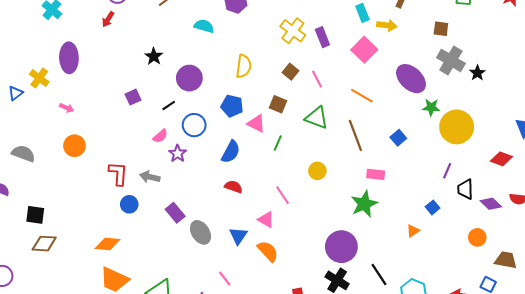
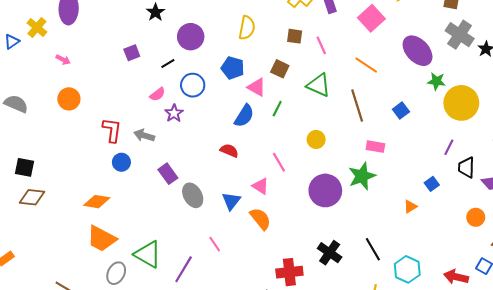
brown square: (291, 72) -> (295, 36), turned -35
blue semicircle: (231, 152) -> (244, 116), moved
purple circle: (341, 247) -> (325, 190), moved

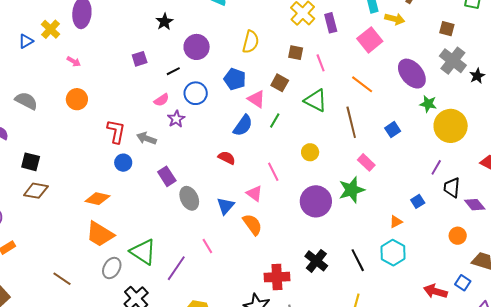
pink rectangle: (375, 147) -> (366, 162), turned 30
cyan hexagon: (407, 269) -> (393, 253), moved

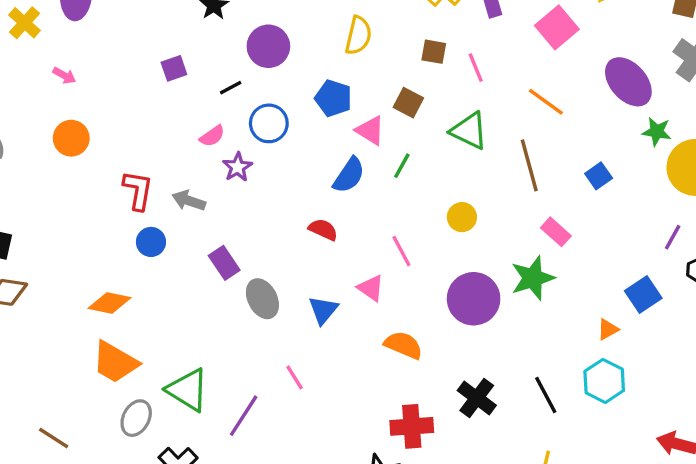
blue square: (418, 201) -> (643, 294), size x1.5
orange semicircle: (252, 225) -> (403, 345), moved, turned -30

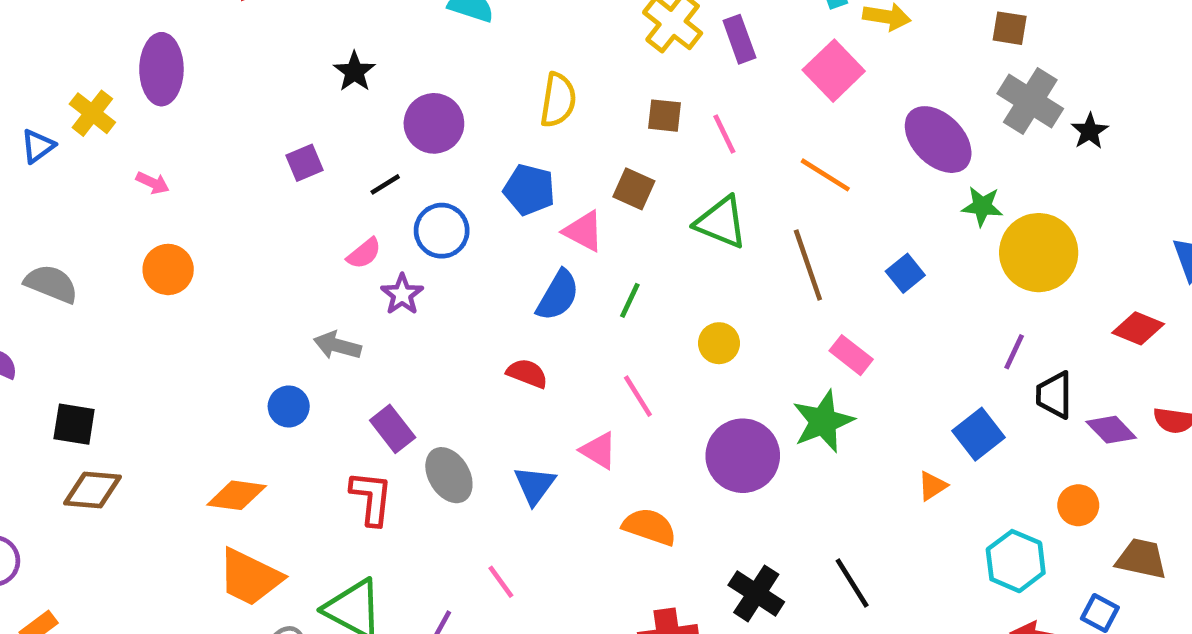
green line: (402, 166) -> (630, 300), moved
red L-shape: (138, 190) -> (371, 498), moved
cyan hexagon: (604, 381) -> (1016, 561), moved

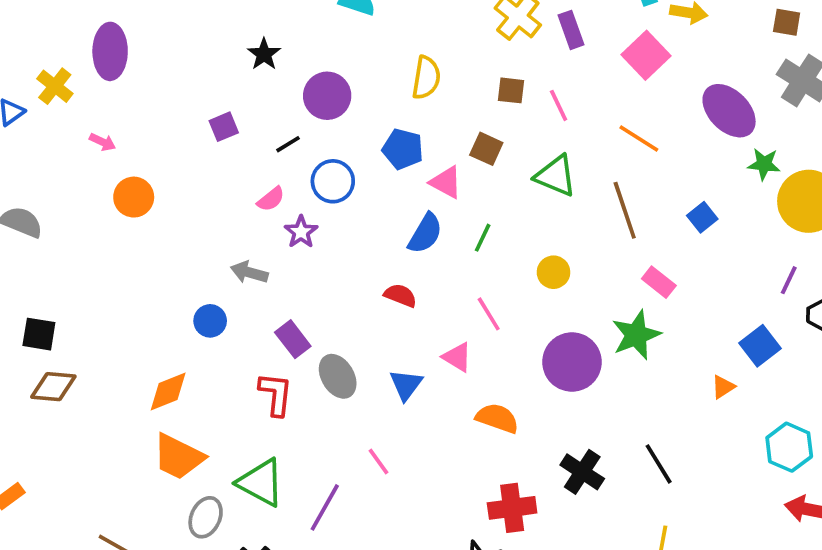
orange circle: (168, 269) -> (134, 197), moved
orange diamond: (237, 495) -> (168, 391), turned -30

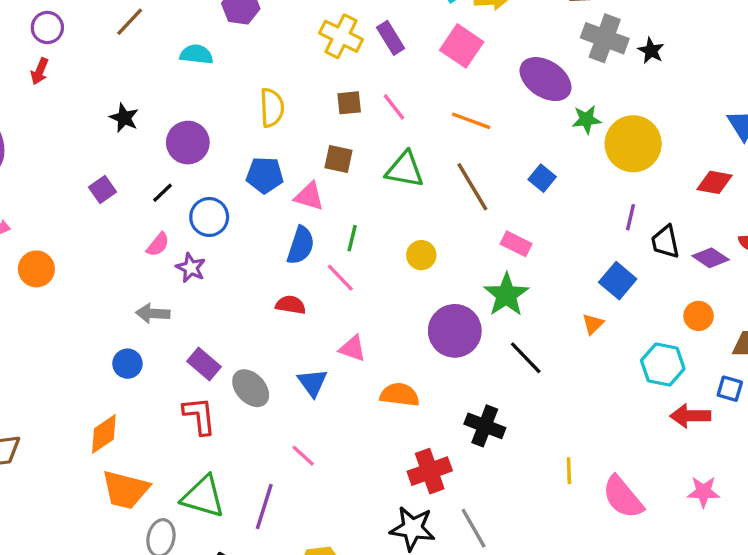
pink line: (489, 314) -> (340, 278), moved
black line: (659, 464) -> (526, 358), moved

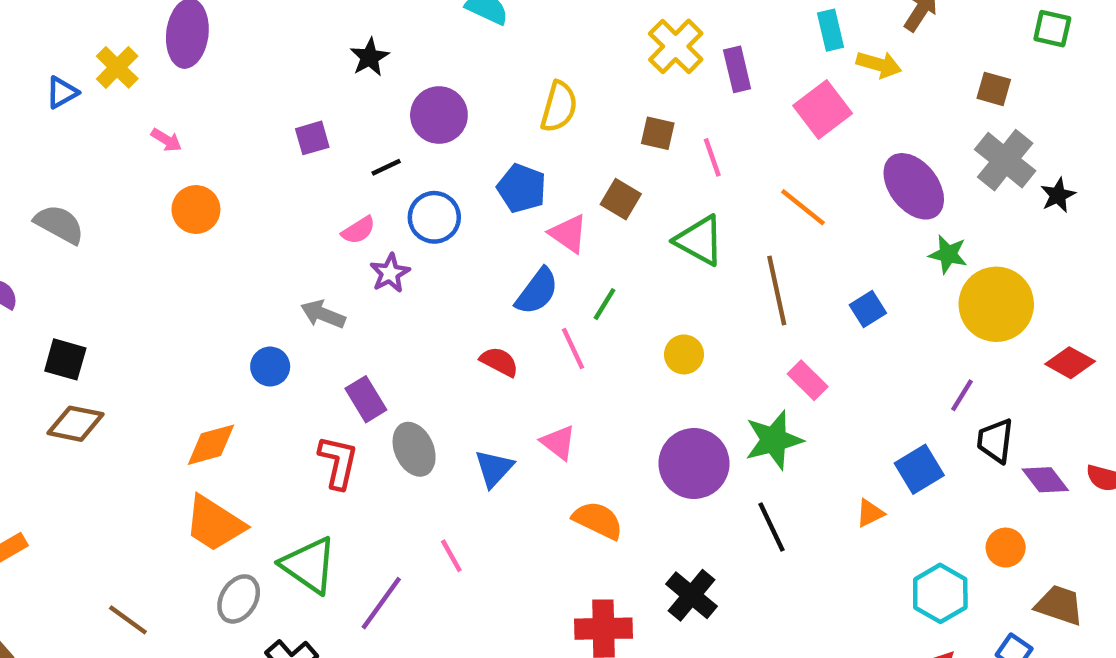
red diamond: (715, 182) -> (1070, 363), moved

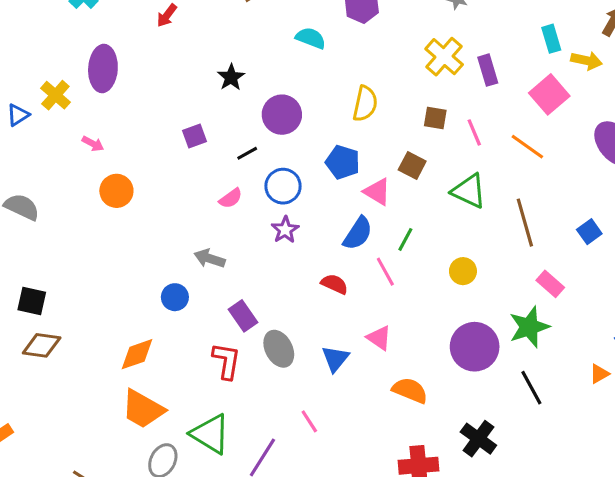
orange line: (803, 207) -> (527, 147), moved
purple star: (390, 273) -> (285, 230), moved

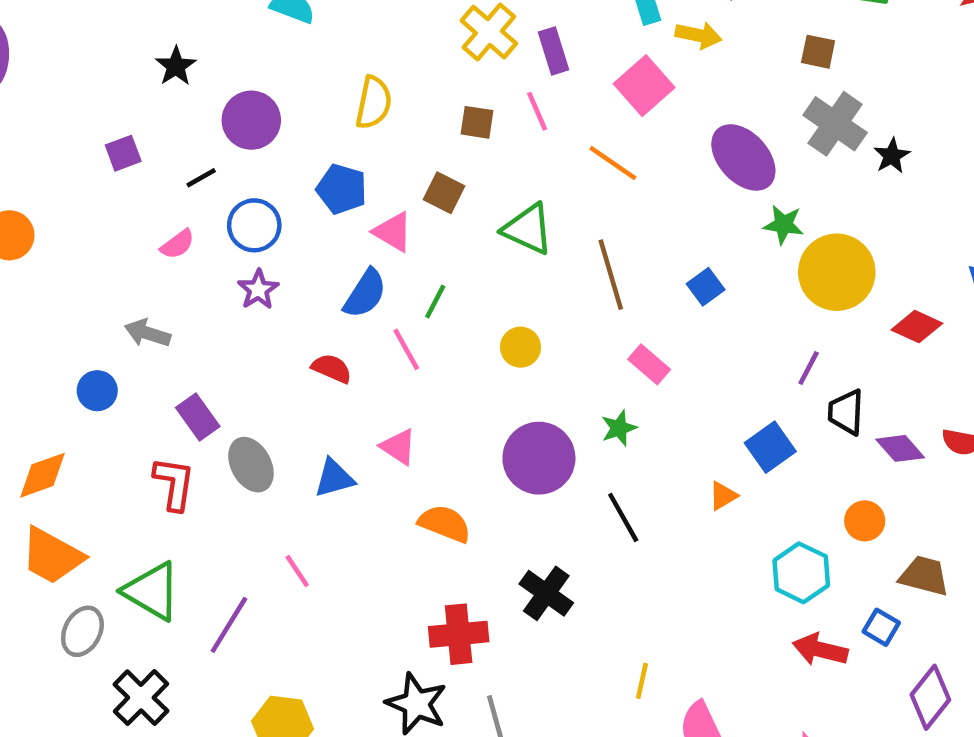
pink line: (474, 132) -> (537, 111), moved
green star: (529, 327) -> (619, 428), size x0.6
blue triangle: (335, 359) -> (334, 478), turned 36

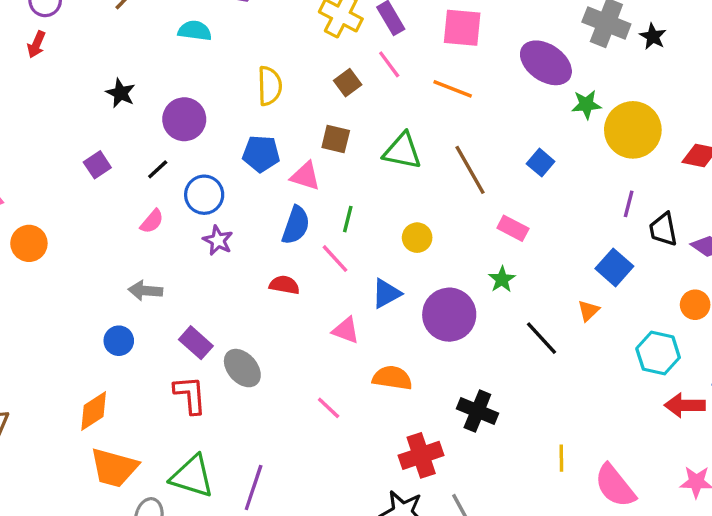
pink square: (644, 86) -> (462, 28), turned -30
brown square: (477, 122) -> (348, 83), turned -32
blue triangle: (334, 478) -> (386, 293), moved
black line: (623, 517) -> (542, 338), moved
pink line: (297, 571) -> (329, 408), moved

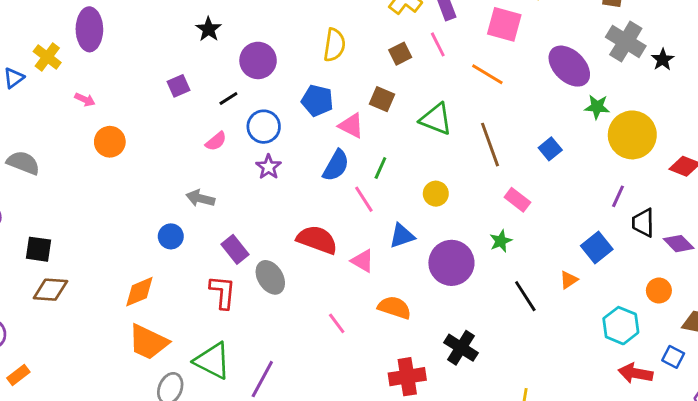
red semicircle: (284, 285) -> (317, 240), moved, size x1.6

